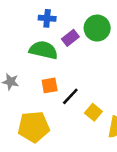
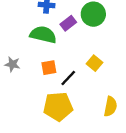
yellow square: (93, 112) -> (94, 63), moved
yellow pentagon: (34, 127) -> (58, 106), moved

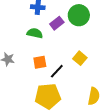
green semicircle: (43, 35) -> (35, 33), size x0.7

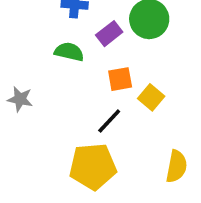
orange square: (40, 62) -> (120, 79), moved

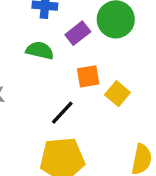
black line: (109, 121) -> (62, 113), moved

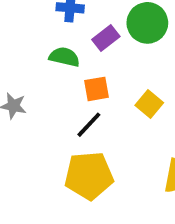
orange square: (88, 76) -> (96, 89), moved

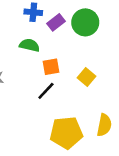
purple rectangle: (106, 38) -> (56, 22), moved
yellow pentagon: (89, 176) -> (66, 133), moved

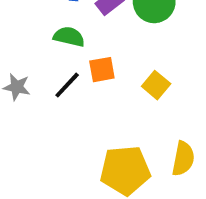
black line: (46, 91) -> (67, 85), moved

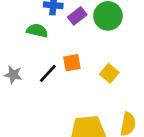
green semicircle: (69, 37) -> (37, 31), moved

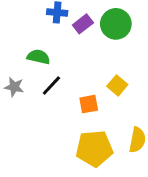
green semicircle: (37, 31) -> (39, 57), moved
orange square: (72, 63) -> (89, 104), moved

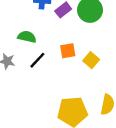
orange square: (89, 104) -> (68, 51), moved

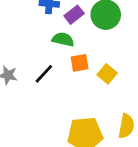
green semicircle: (27, 37) -> (63, 39), moved

